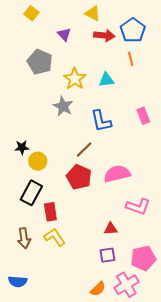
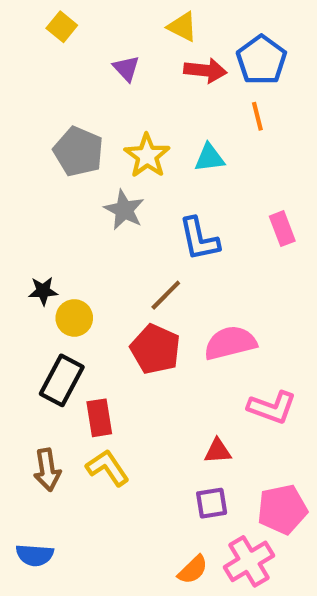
gray pentagon: (40, 62) -> (78, 152), moved

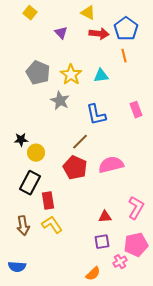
pink L-shape: (272, 407) -> (136, 208), moved, turned -80
pink cross: (249, 561) -> (120, 262), moved, size x0.6

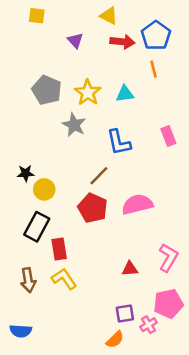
yellow square: (30, 13) -> (37, 16), turned -32
purple square: (102, 242) -> (125, 314), moved

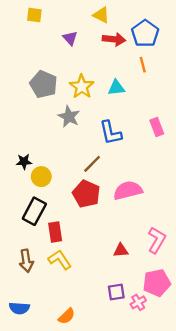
orange semicircle: (115, 340) -> (67, 316), moved

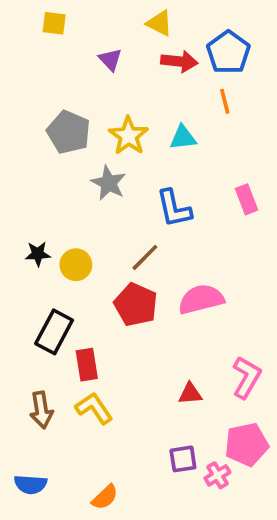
yellow circle: (41, 177) -> (76, 265), moved

